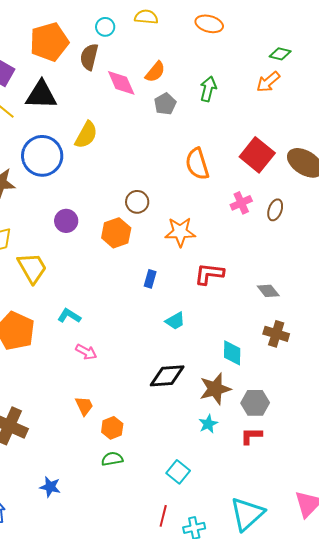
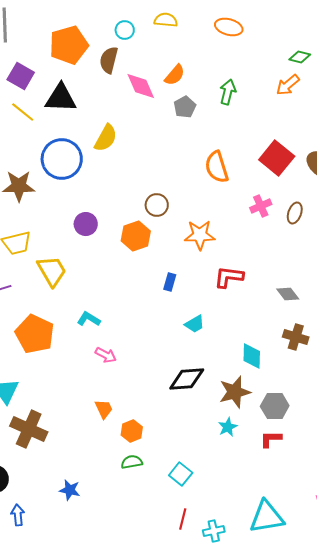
cyan square: (178, 472) -> (181, 474), moved
cyan triangle: (247, 514) -> (267, 517), turned 33

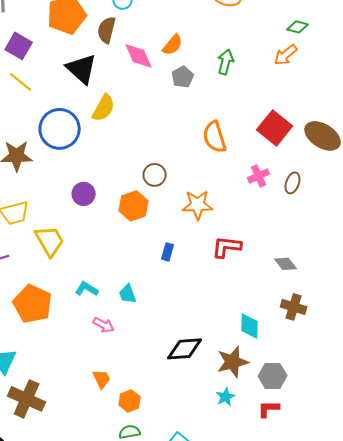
black triangle: (61, 98) -> (82, 69), moved, turned 40
cyan trapezoid: (195, 324) -> (128, 294), moved, turned 100

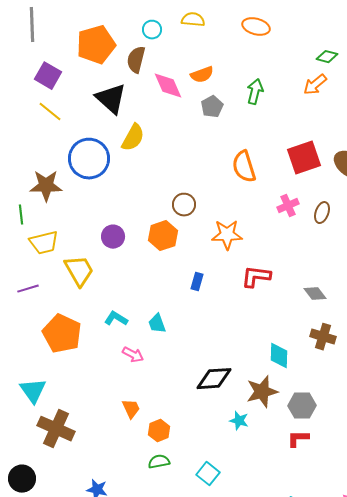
orange semicircle: (173, 45) -> (202, 75), turned 30
red square: (275, 128) -> (304, 158), turned 32
purple circle: (84, 194) -> (113, 237), moved
cyan star: (226, 397) -> (239, 421), moved, turned -30

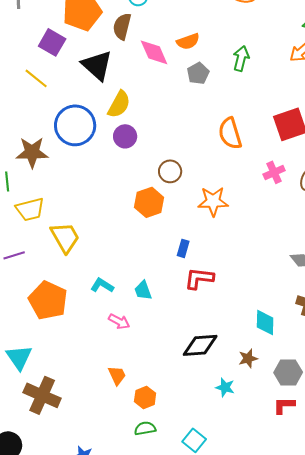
purple square: (48, 76) -> (52, 42), moved
purple circle: (113, 237) -> (125, 136), moved
red L-shape: (256, 277) -> (199, 278), moved
brown star: (262, 392) -> (248, 358), size x0.6

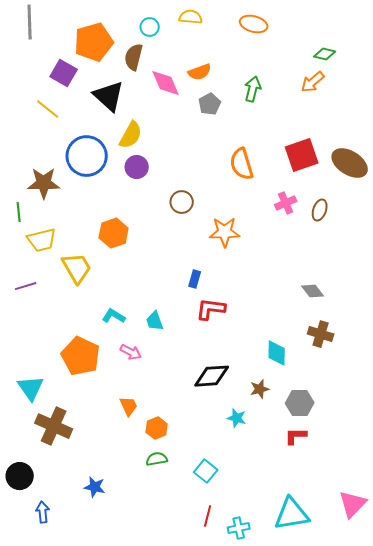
orange hexagon: (149, 202) -> (114, 233), moved
orange pentagon: (48, 300) -> (81, 356), moved

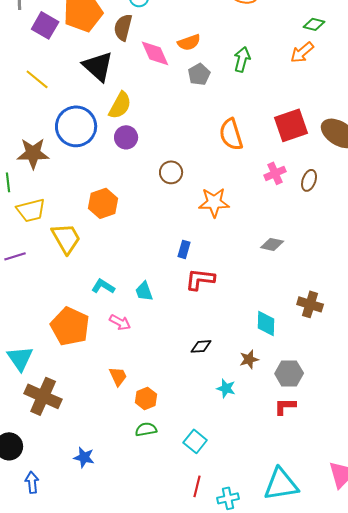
purple square: (64, 73) -> (45, 25), moved
gray diamond: (313, 291) -> (272, 244), moved, turned -40
black diamond: (212, 376) -> (201, 346), size x0.6

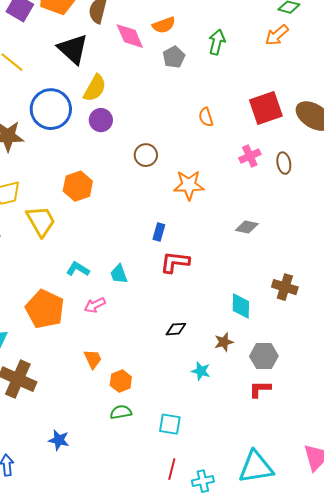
orange semicircle: (231, 134) -> (206, 117), size x0.6
brown ellipse: (309, 180) -> (284, 163), turned -30
pink arrow: (120, 322) -> (95, 305), turned 125
cyan square: (195, 441) -> (170, 424), turned -30

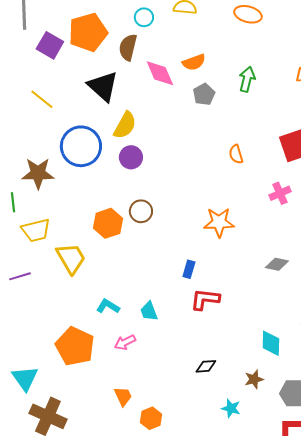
brown circle: (146, 155) -> (141, 211), moved

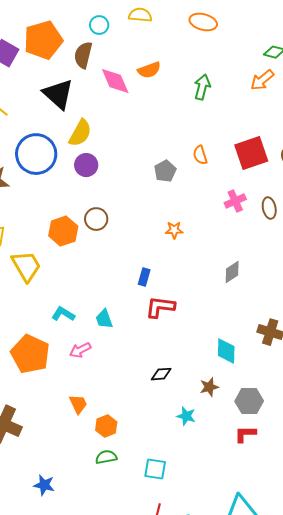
gray pentagon: (204, 94) -> (165, 171), moved
orange semicircle: (236, 154) -> (200, 155), moved
orange star: (219, 222) -> (174, 230), size x0.6
gray diamond: (277, 264) -> (232, 272), turned -45

